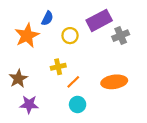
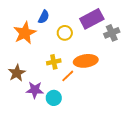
orange ellipse: (114, 82) -> (86, 61), moved
purple star: (29, 104) -> (35, 90), moved
cyan circle: (78, 104) -> (54, 98), moved

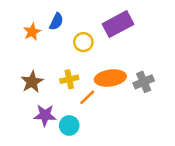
orange star: (25, 33) -> (32, 32), moved, size x0.6
gray cross: (112, 33) -> (144, 82), moved
brown star: (17, 73) -> (32, 82), moved

